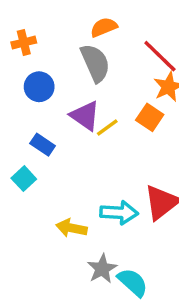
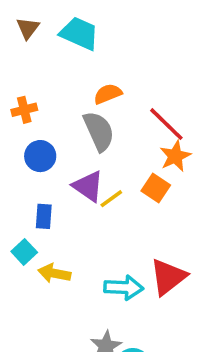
blue rectangle: (43, 145) -> (44, 216), turned 60
yellow arrow: (71, 228) -> (54, 273), moved

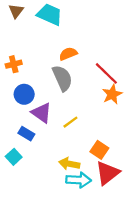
purple triangle: (88, 186) -> (41, 113), moved
orange square: (156, 188) -> (99, 150), moved
blue rectangle: (44, 216) -> (26, 134), turned -63
yellow arrow: (54, 273) -> (69, 164), moved

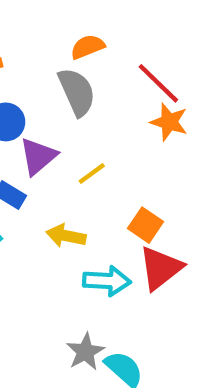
orange star: (112, 94) -> (169, 122), turned -30
purple triangle: (41, 113) -> (38, 156), turned 45
yellow arrow: (69, 164) -> (66, 236), moved

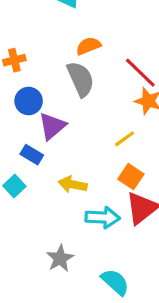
yellow line: (92, 174) -> (125, 139), moved
gray star: (85, 352) -> (60, 258), moved

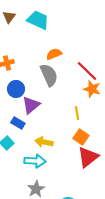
yellow line: (125, 139) -> (77, 113), turned -64
cyan arrow: (103, 217) -> (35, 161), moved

